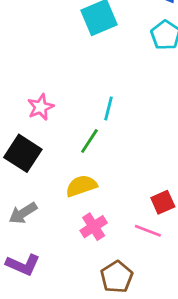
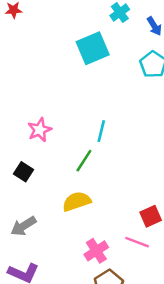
black square: (23, 153) -> (23, 172), size x0.6
pink cross: (94, 227) -> (96, 251), moved

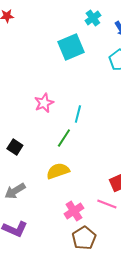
pink star: (40, 130) -> (44, 103), moved

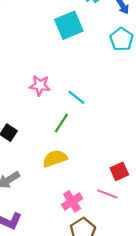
pink star: (44, 103) -> (40, 85), turned 30
cyan line: (78, 114) -> (76, 97), turned -66

